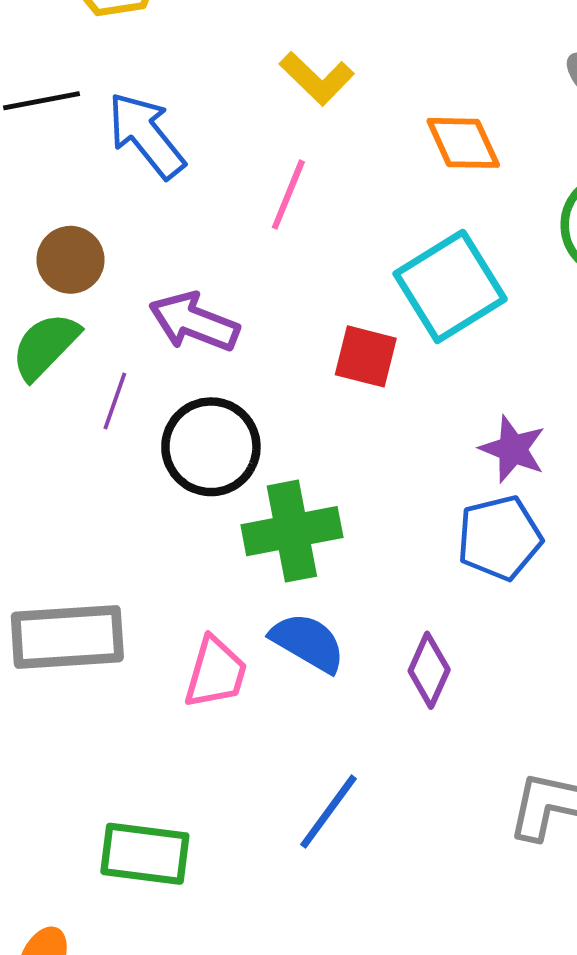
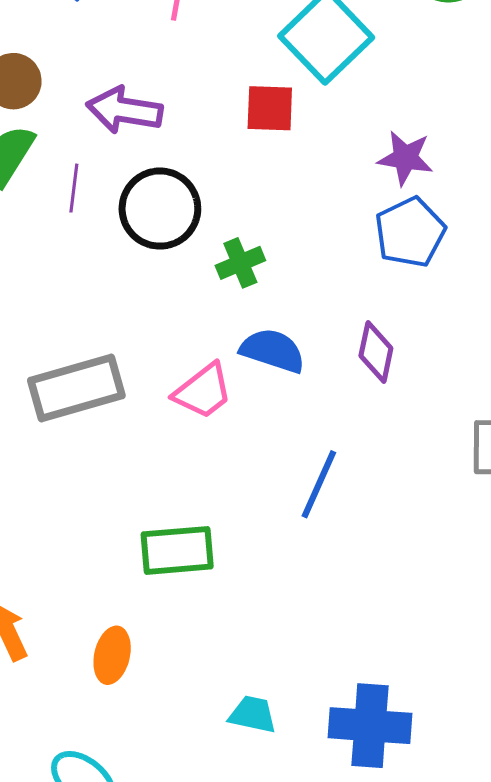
green cross: (292, 531) -> (240, 263), size x0.6
pink trapezoid: (216, 673) -> (203, 391), turned 48

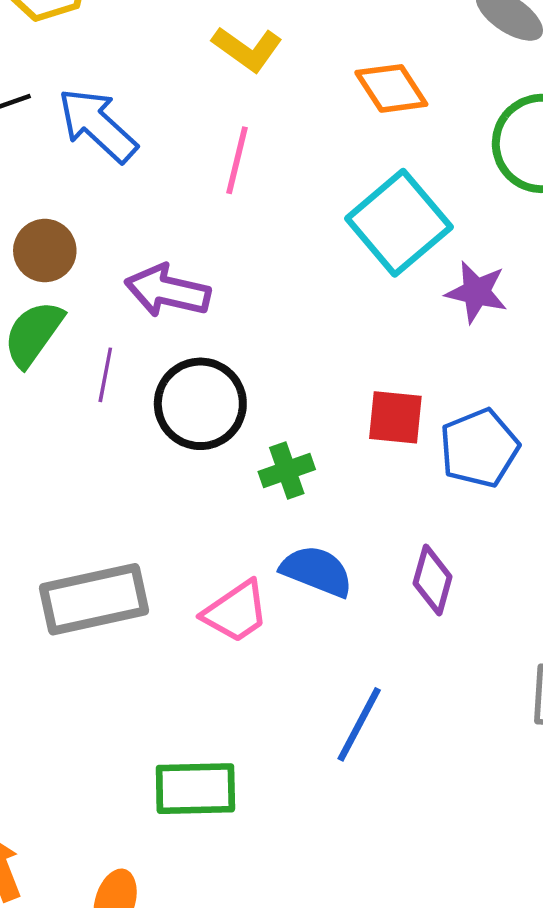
red square: (270, 108) -> (395, 417), moved
purple star: (405, 158) -> (476, 292), moved

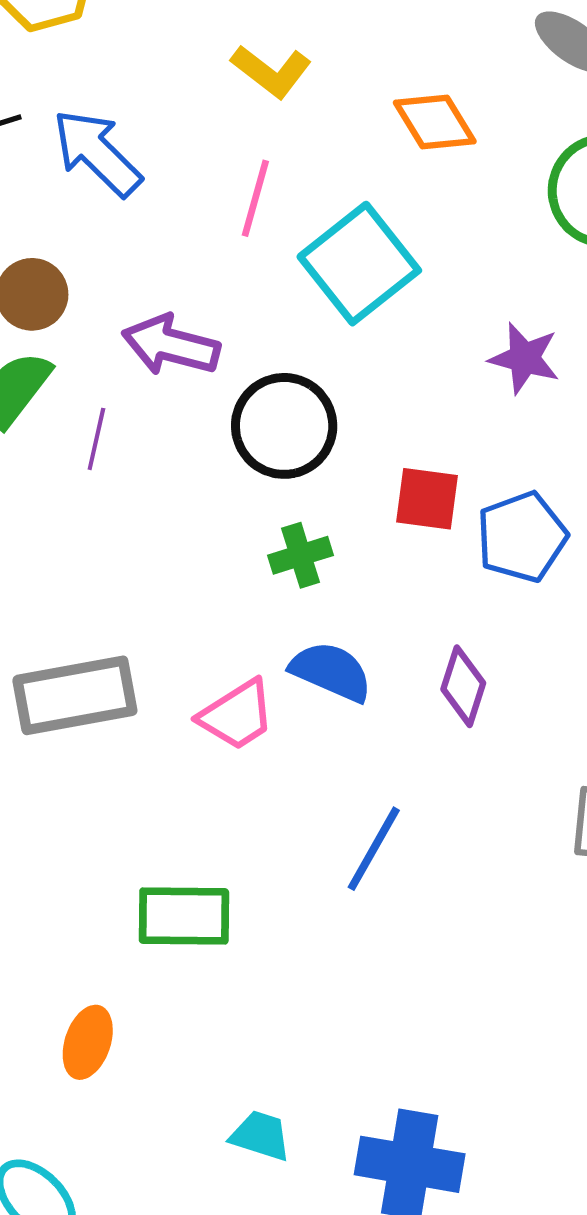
cyan square: (399, 223) -> (359, 264), moved
black circle: (200, 404) -> (284, 426), moved

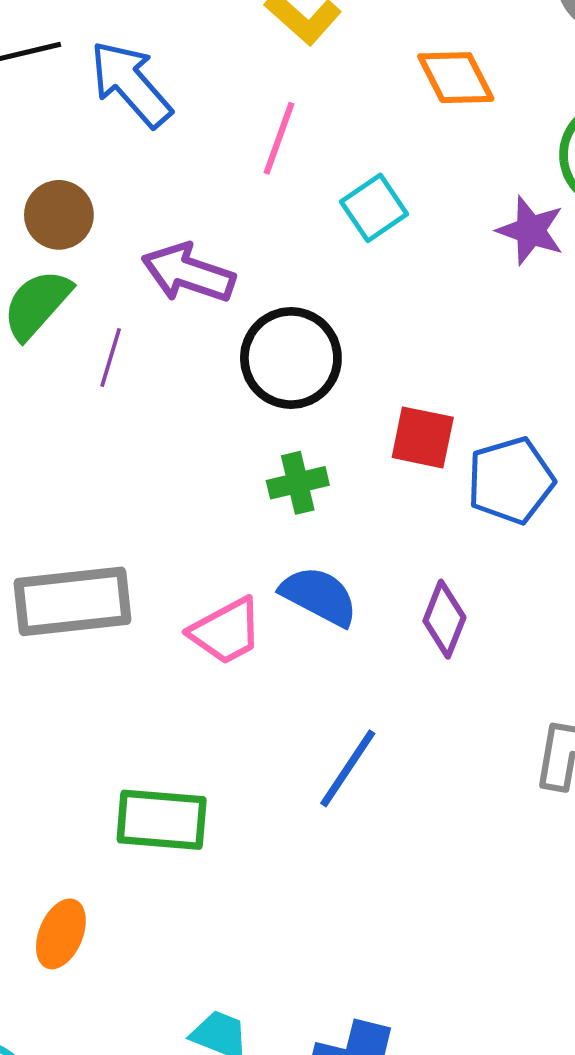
cyan square: (359, 264) -> (374, 208), size x0.6
purple star: (524, 358) -> (531, 230), moved

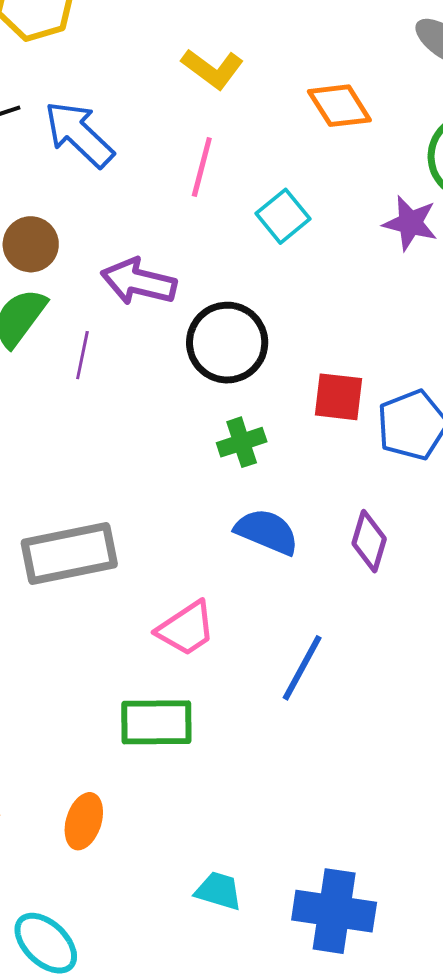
pink trapezoid: (226, 631) -> (186, 629), moved

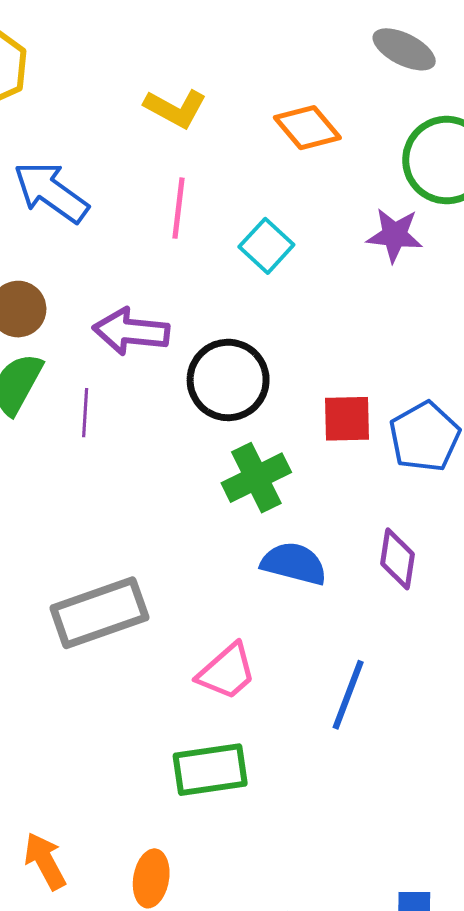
green cross: (242, 442) -> (256, 478), size x1.4

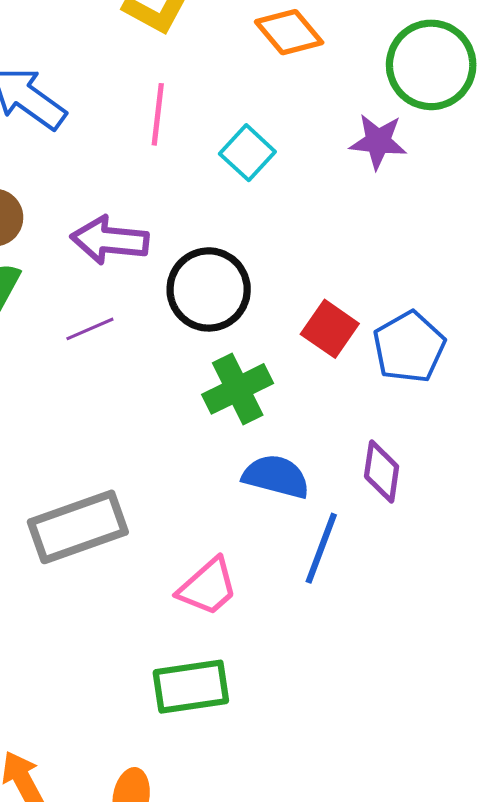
purple line: (85, 413) -> (90, 329), moved, turned 63
red square: (347, 419) -> (330, 329), turned 36
blue line: (348, 695) -> (321, 548), moved

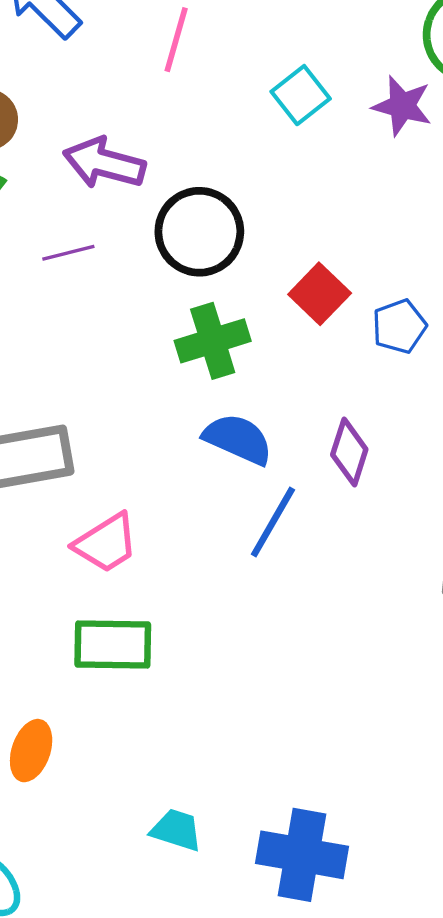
cyan square: (247, 153) -> (301, 95), moved
blue pentagon: (409, 347) -> (399, 326), size x0.7
pink trapezoid: (208, 587) -> (106, 543), moved

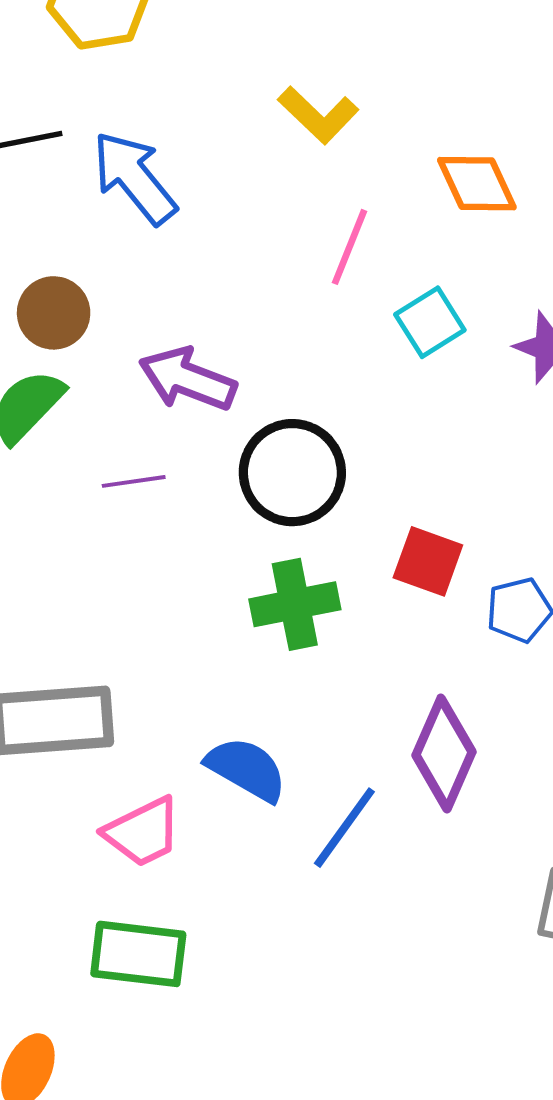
pink line: (176, 40) -> (349, 247), moved
red square: (320, 294) -> (428, 561), turned -30
blue semicircle: (238, 439) -> (246, 769), moved
purple diamond: (349, 452) -> (444, 754), size x1.4

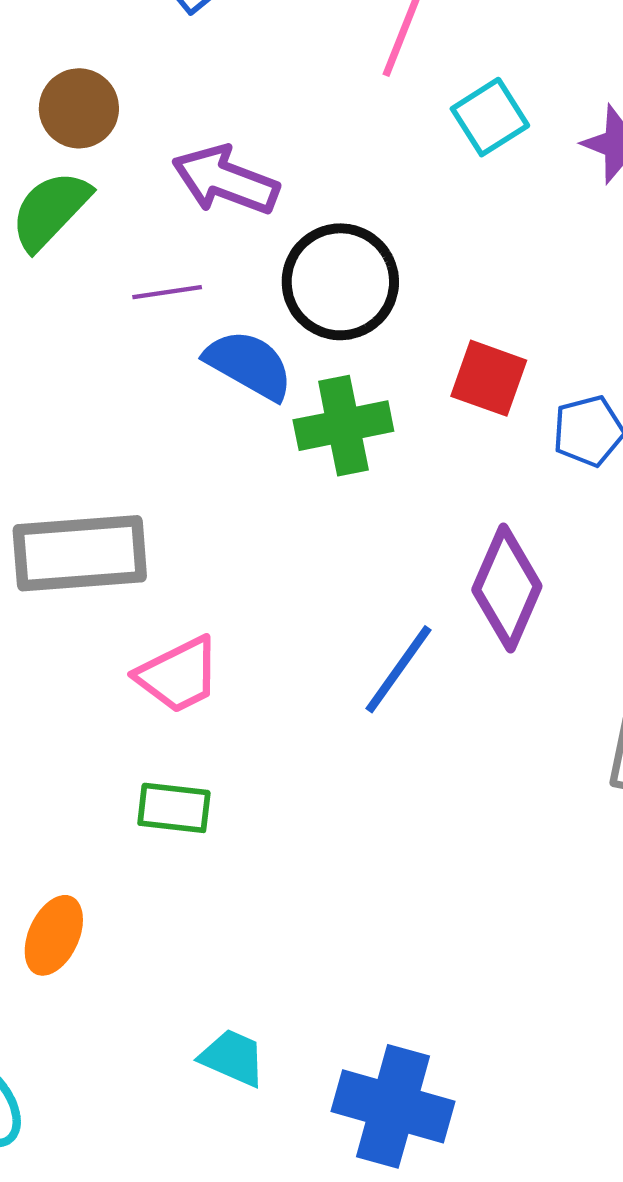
blue semicircle: (246, 769) -> (249, 365), moved
green rectangle: (138, 954) -> (174, 808), size x0.7

